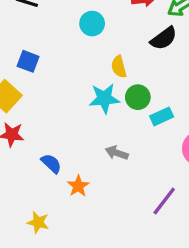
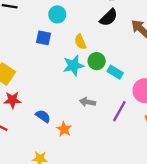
blue square: (28, 61) -> (43, 38), moved
cyan rectangle: (162, 116) -> (115, 72), turned 64
purple line: (164, 201) -> (119, 111), moved

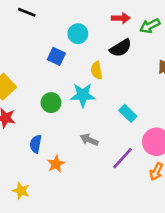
black semicircle: (109, 17) -> (121, 48), moved
green circle: (97, 61) -> (51, 103), moved
blue semicircle: (43, 116) -> (36, 144), turned -128

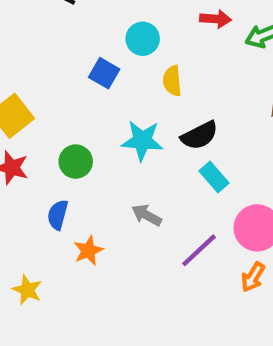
black semicircle: (121, 48) -> (200, 135), moved
yellow semicircle: (97, 70) -> (172, 81), moved
green circle: (51, 103) -> (76, 162), moved

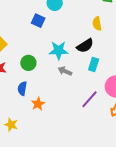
yellow semicircle: (172, 81) -> (97, 24), moved
cyan rectangle: (214, 177) -> (94, 64), turned 64
gray arrow: (147, 215) -> (65, 71), moved

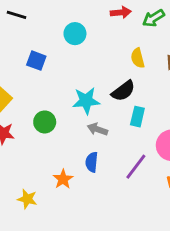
blue square: (38, 21) -> (36, 61), moved
blue semicircle: (22, 88) -> (92, 162), moved
yellow star: (11, 125) -> (27, 199), moved

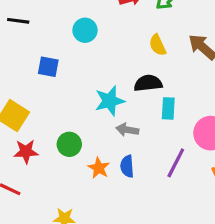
black semicircle: (123, 91) -> (148, 83), turned -140
green circle: (45, 122) -> (69, 144), moved
orange star: (63, 179) -> (99, 168), moved

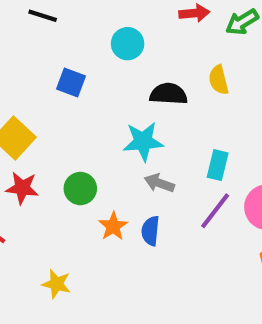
black semicircle: (148, 83) -> (169, 94), moved
purple line: (176, 163) -> (215, 211), moved

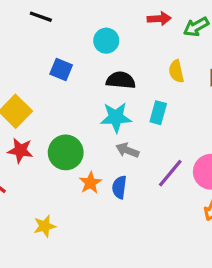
black semicircle: (169, 94) -> (121, 80), moved
cyan rectangle: (218, 165) -> (158, 113), moved
green circle: (80, 189) -> (66, 152), size x1.4
yellow star: (56, 284) -> (45, 226), turned -30

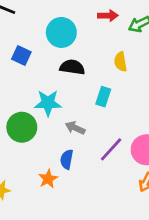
cyan circle: (106, 41) -> (61, 32), size x1.4
cyan star: (116, 117) -> (48, 103), moved
orange star: (90, 183) -> (48, 179), moved

